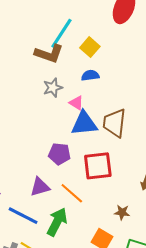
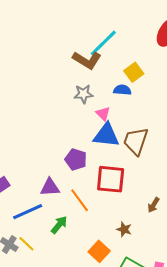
yellow square: (90, 47) -> (134, 72), moved
blue line: (23, 216) -> (28, 212), turned -64
green arrow: (57, 222) -> (59, 225), size x0.7

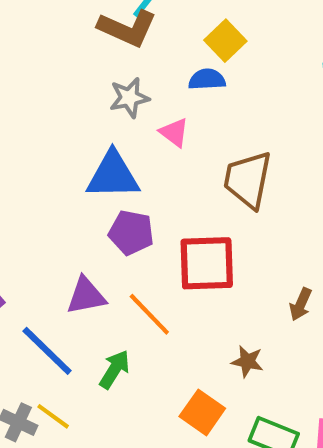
blue triangle: (106, 135) -> (113, 175), moved
blue line: (28, 212) -> (47, 351), turned 76

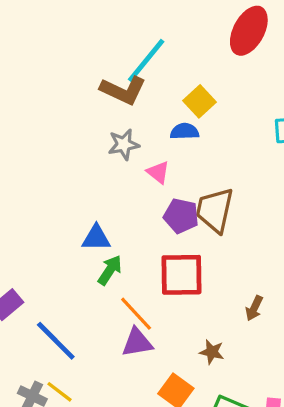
blue triangle: (113, 175) -> (96, 238), moved, size x0.7
purple pentagon: (131, 233) -> (181, 216), moved
purple triangle: (86, 296) -> (137, 342), moved
green arrow: (115, 369) -> (110, 270), moved

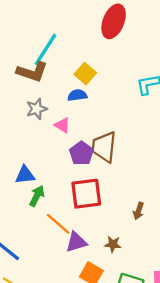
purple pentagon: (181, 216) -> (81, 153), turned 30
purple triangle: (137, 342) -> (76, 242), moved

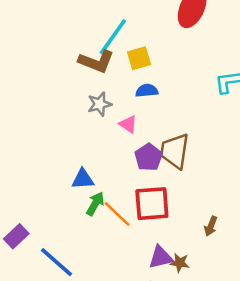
yellow square: (85, 74) -> (139, 58), moved, turned 30
orange line: (58, 224) -> (117, 214), moved
purple triangle: (76, 242) -> (161, 257), moved

